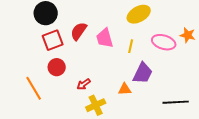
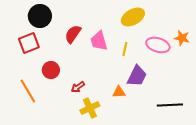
red square: (53, 40) -> (29, 43), moved

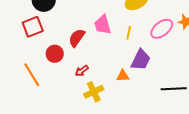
red semicircle: (73, 34) -> (77, 38), moved
pink ellipse: (158, 45) -> (162, 29), turned -55

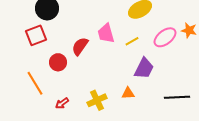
yellow line: (129, 33) -> (132, 41), turned 48
red arrow: (82, 71) -> (62, 103), moved
orange triangle: (123, 76) -> (128, 93), moved

